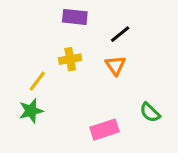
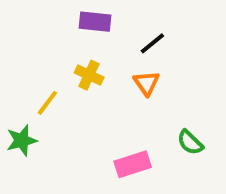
yellow cross: (70, 59) -> (89, 75), turned 35
green star: (31, 111) -> (22, 140), moved

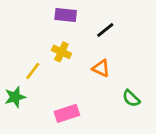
orange triangle: (147, 83) -> (101, 68), moved, turned -30
pink rectangle: (133, 164) -> (67, 113), moved

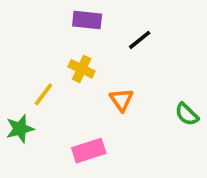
orange triangle: (101, 68) -> (121, 100), moved, turned 30
green semicircle: (131, 98) -> (187, 114), moved

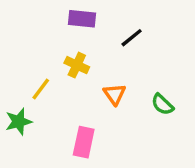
green semicircle: (187, 114) -> (162, 104), moved
pink rectangle: (89, 151) -> (84, 142), turned -60

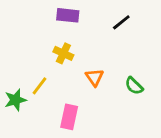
black line: (132, 38) -> (121, 22), moved
yellow line: (41, 89) -> (39, 86), moved

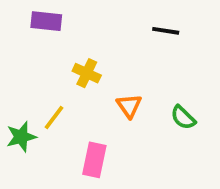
purple rectangle: (68, 15) -> (46, 21), moved
black line: (121, 22) -> (166, 31), turned 48

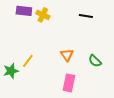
yellow cross: (87, 73) -> (43, 15), moved
pink rectangle: (94, 160) -> (69, 83), moved

